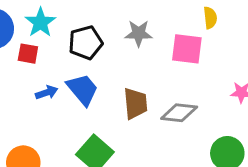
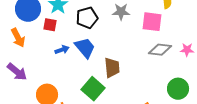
brown trapezoid: (135, 103) -> (112, 68), moved
gray diamond: (179, 113) -> (160, 50), moved

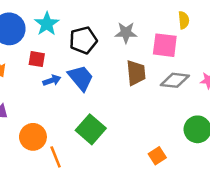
red square: (50, 25) -> (37, 59), moved
brown trapezoid: (112, 68) -> (136, 73), moved

